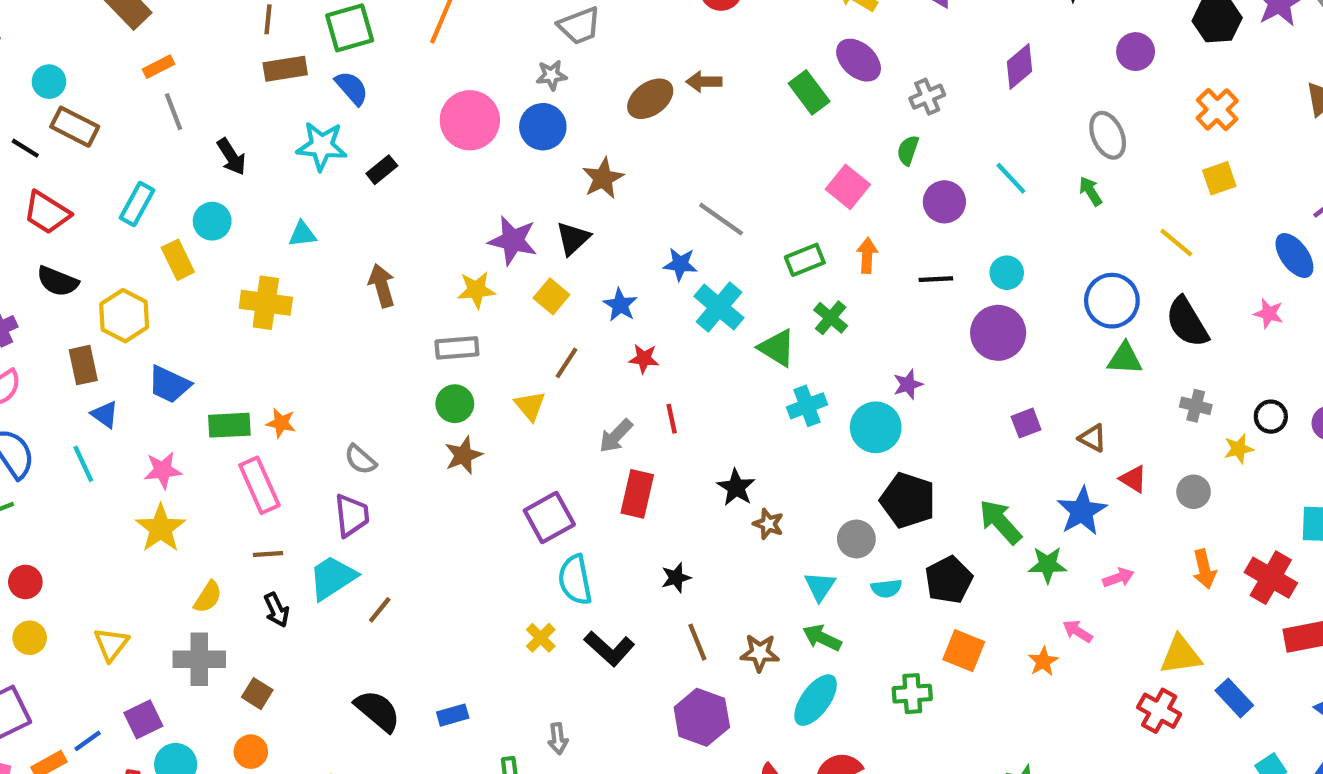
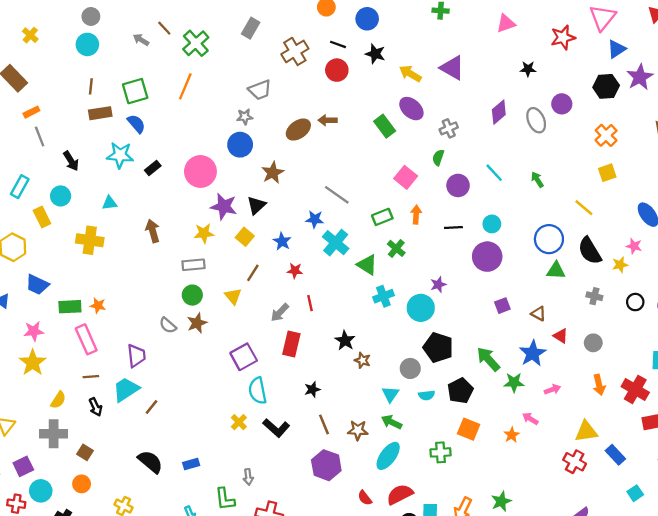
pink circle: (470, 120) -> (200, 171), moved
gray ellipse: (1108, 135) -> (536, 120), moved
yellow star: (1239, 449) -> (620, 265), moved
gray semicircle: (360, 460) -> (168, 325), moved

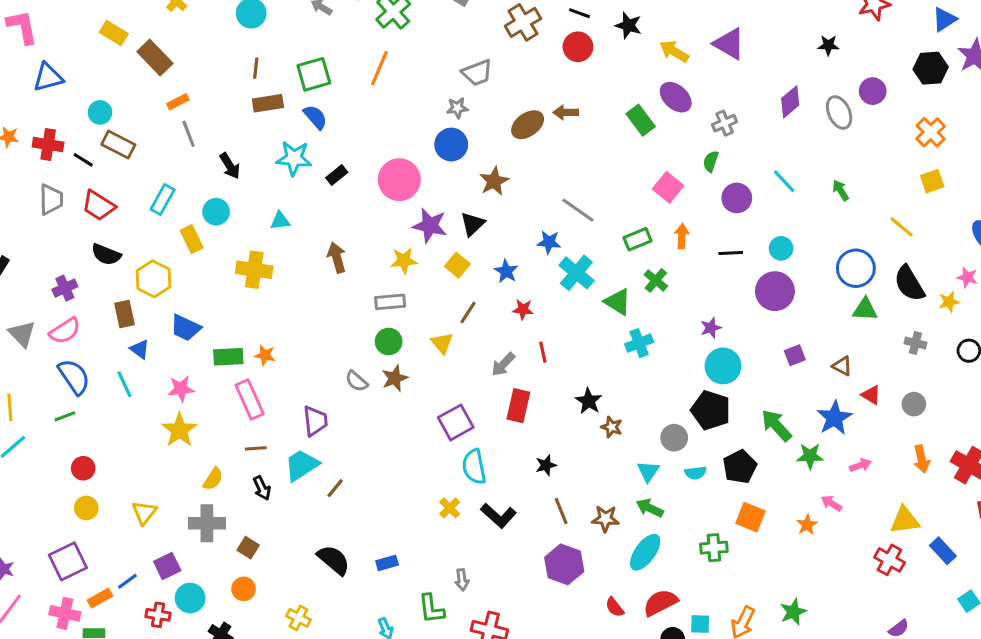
cyan circle: (421, 308) -> (723, 366), moved

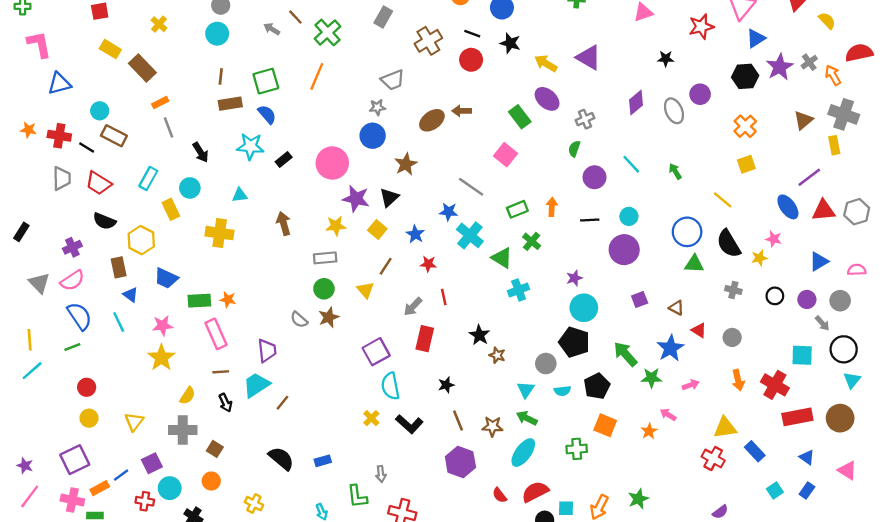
pink square: (668, 187) -> (505, 155), moved

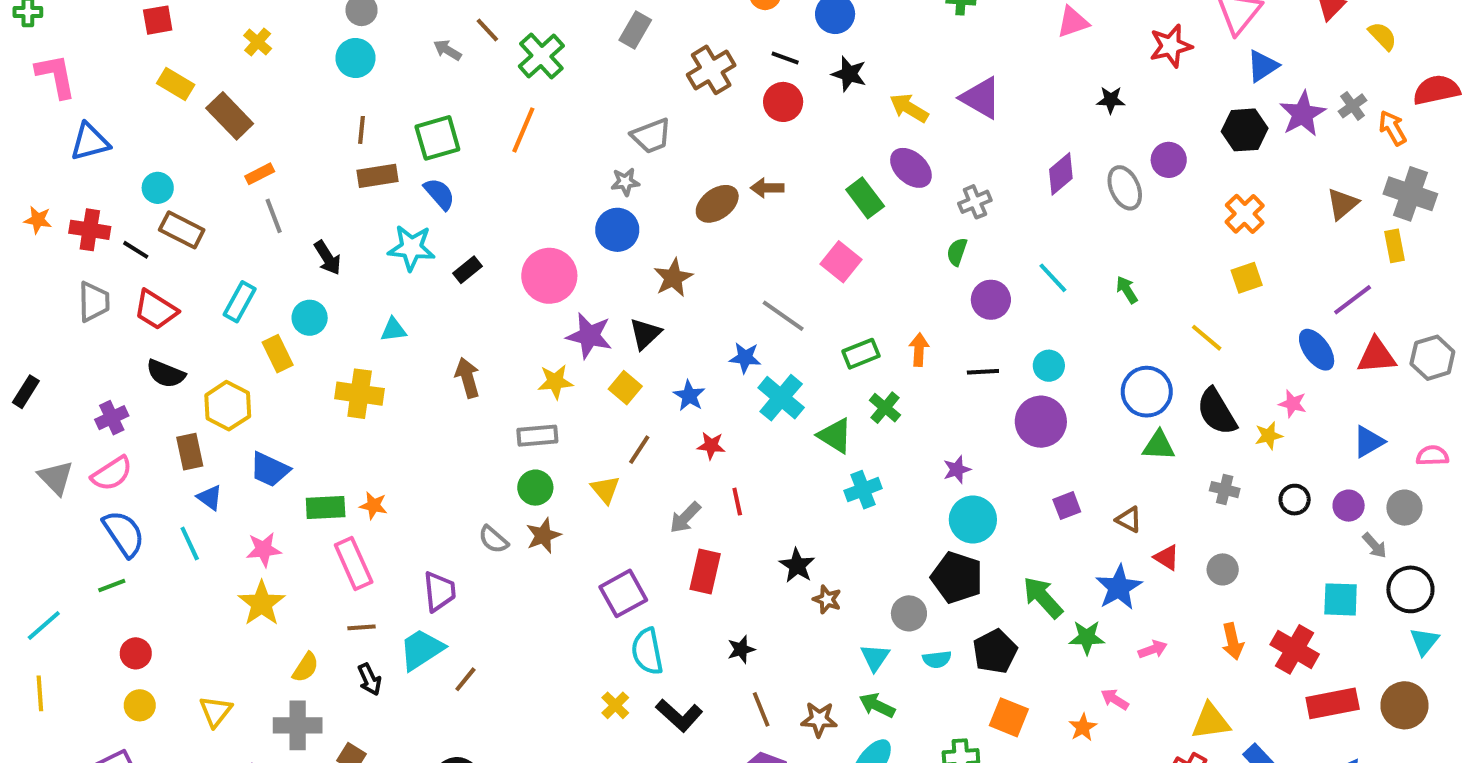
yellow line: (30, 340) -> (40, 693), moved

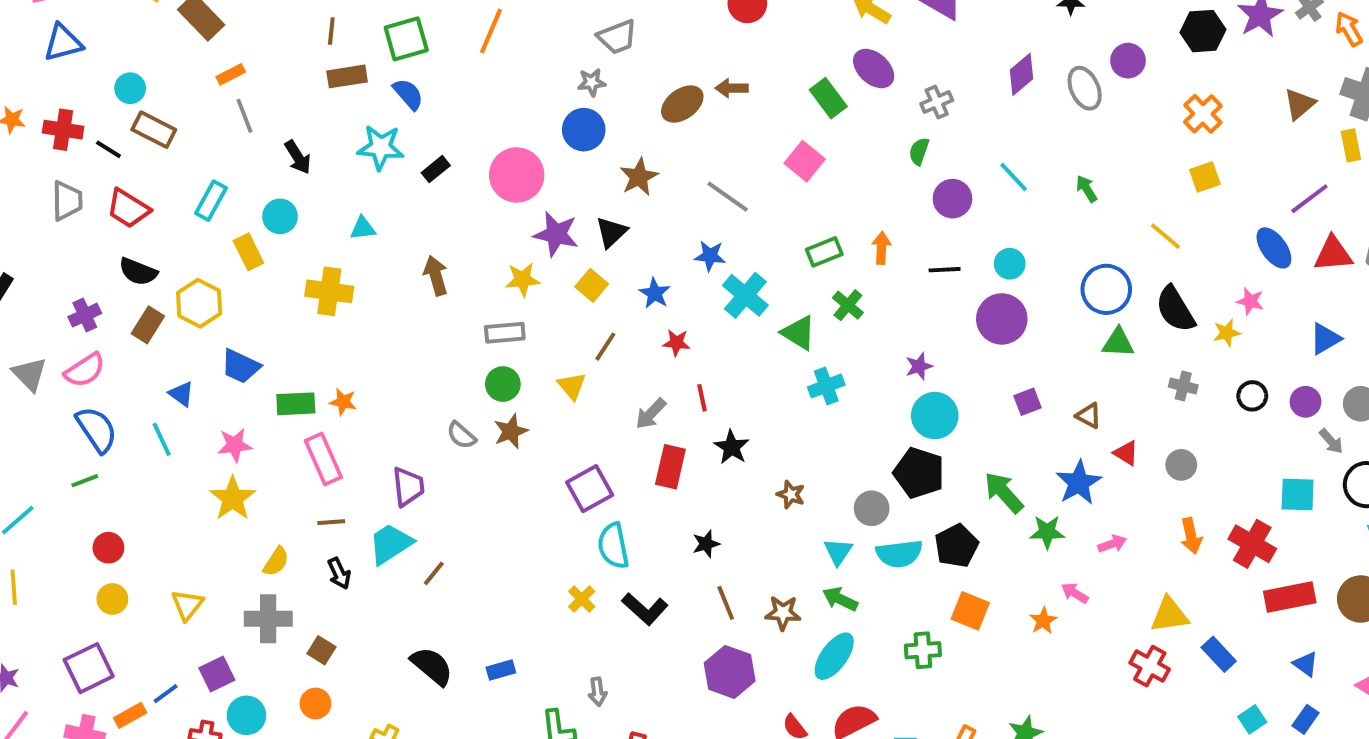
gray line: (783, 316) -> (728, 197), moved
brown rectangle: (190, 452) -> (148, 325), moved, turned 44
black star: (797, 565) -> (732, 447), moved
cyan semicircle: (937, 659) -> (899, 554), size x1.6

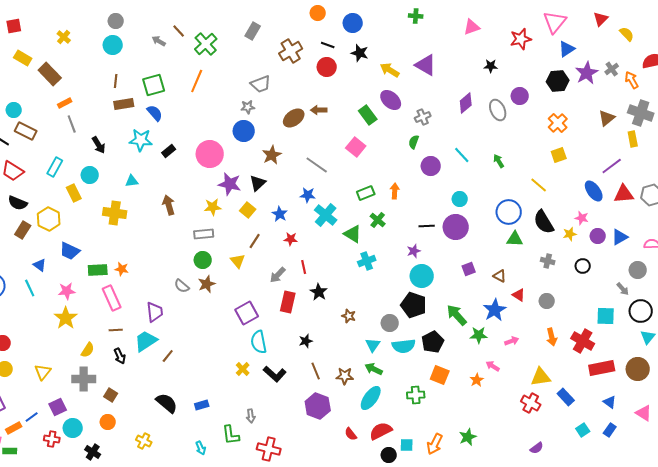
black line: (945, 270) -> (427, 226), moved
purple circle: (1305, 402) -> (598, 236), moved

